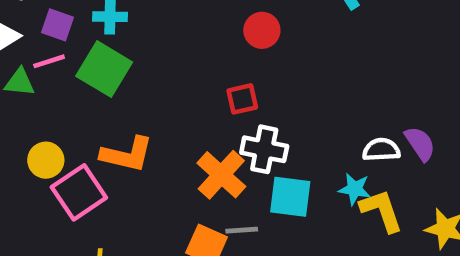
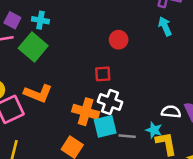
orange cross: (221, 175) -> (86, 112), turned -35
cyan square: (290, 197) -> (105, 126), moved, turned -30
gray line: (242, 230) -> (127, 136), moved

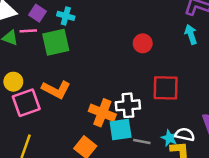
green square: (33, 47) -> (56, 42), turned 32
red square: (103, 74) -> (166, 88), moved, size x1.6
white cross: (110, 102) -> (128, 105), turned -30
white semicircle: (171, 112) -> (185, 135), moved

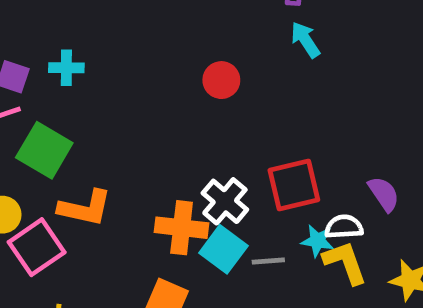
green square: (56, 42) -> (44, 150), moved, turned -32
red square: (166, 88) -> (294, 185), moved
white cross: (128, 105) -> (225, 201), turned -30
cyan square: (121, 129) -> (223, 249), turned -30

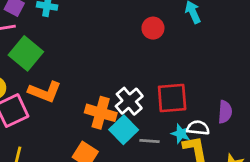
red circle: (221, 80) -> (153, 28), moved
purple semicircle: (384, 194) -> (225, 112), turned 30

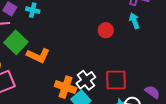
orange L-shape: (45, 92) -> (38, 56), moved
purple semicircle: (225, 112) -> (152, 92), turned -63

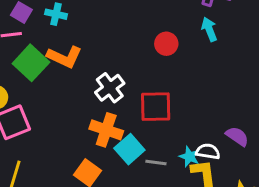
orange L-shape: (38, 56) -> (64, 57), moved
white cross: (86, 80) -> (110, 88), moved
red square: (116, 80) -> (156, 107), moved

